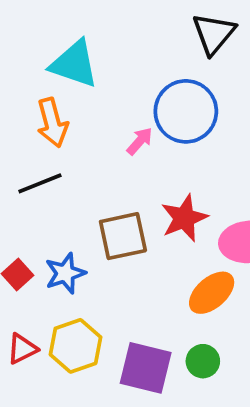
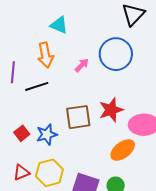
cyan triangle: (74, 64) -> (59, 25), size x0.7
pink arrow: (140, 141) -> (82, 65), moved

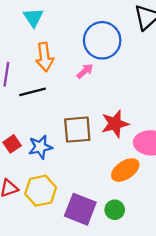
cyan triangle: (59, 25) -> (33, 17), moved, turned 30
blue circle: (116, 54) -> (102, 40), moved

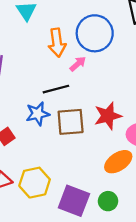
orange arrow: (45, 57) -> (57, 43), moved
black line: (32, 92) -> (56, 89), moved
blue star: (40, 147) -> (38, 114), moved

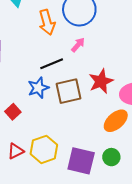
pink arrow: (78, 64) -> (78, 45), moved

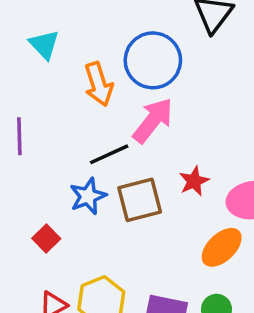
pink arrow: (78, 45) -> (153, 120), size x1.8
red star: (101, 81) -> (194, 181), size x0.7

